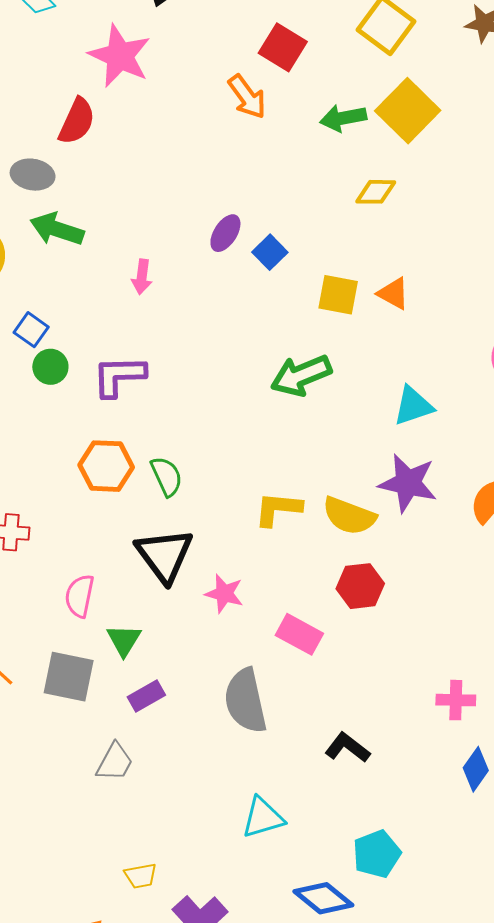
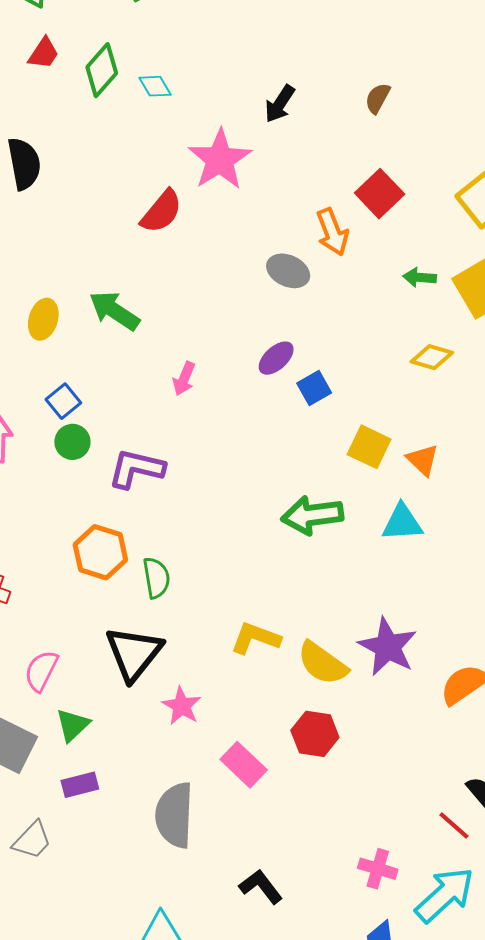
green arrow: (343, 118) -> (420, 277), size x0.7
gray ellipse: (33, 175) -> (288, 271), moved
cyan triangle: (413, 406) -> (402, 522), moved

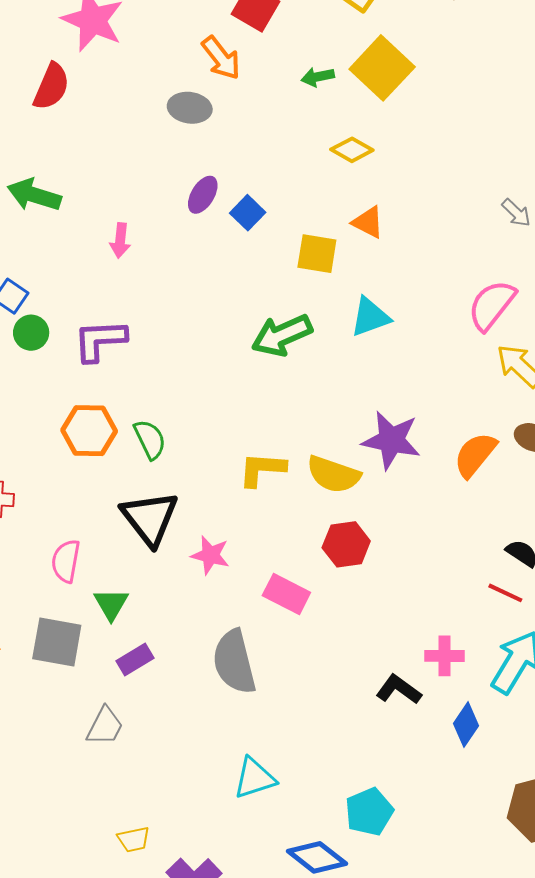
yellow diamond: (432, 357) -> (352, 150), turned 30
orange triangle: (423, 460) -> (368, 222), moved
black L-shape: (261, 887) -> (399, 690), moved

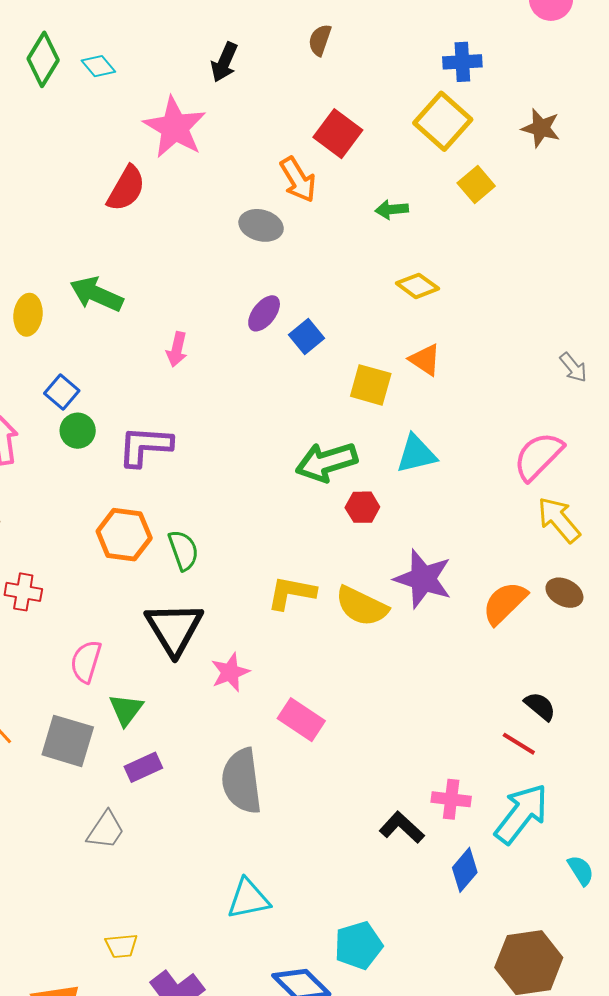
yellow square: (382, 68) -> (476, 185), moved, size x0.6
red hexagon: (346, 544) -> (362, 507), moved, size x0.7
pink star: (210, 555) -> (230, 672), turned 30

